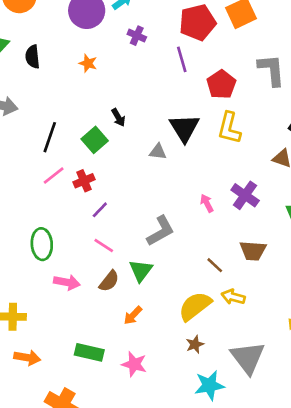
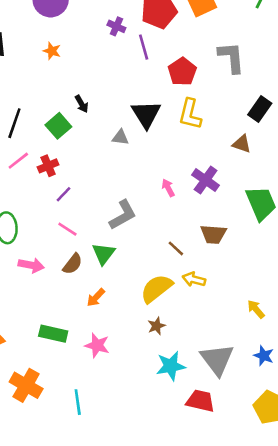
purple cross: (137, 36) -> (116, 26), moved
gray triangle: (248, 358) -> (217, 359), moved

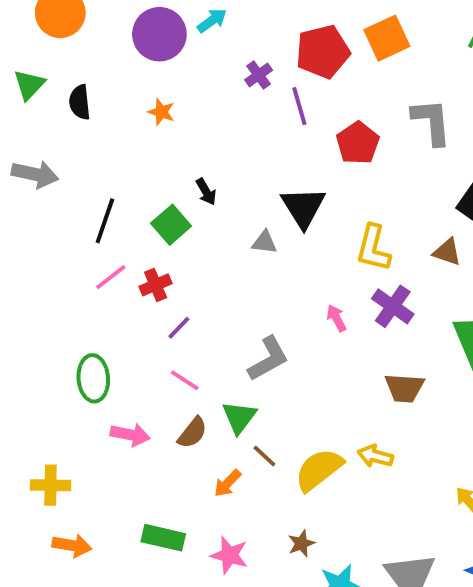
purple cross: (116, 26) -> (259, 75), turned 30
yellow L-shape: (190, 114) -> (373, 248), moved
brown line: (176, 248) -> (264, 456), moved
brown star: (156, 326) -> (301, 544), moved

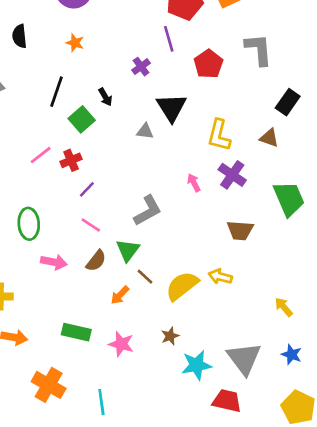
purple cross: (259, 75) -> (141, 67), moved
black line: (105, 221) -> (56, 92), moved

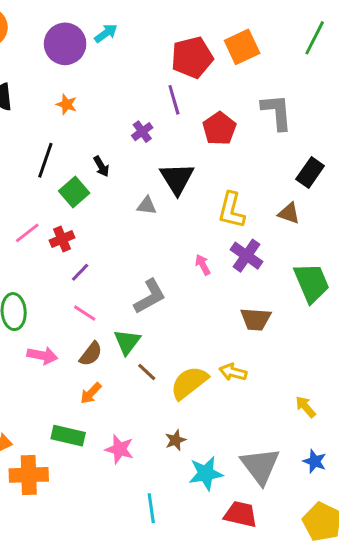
orange arrow: (120, 295) -> (91, 393), moved
orange cross: (49, 385) -> (29, 475), moved, turned -32
cyan line: (101, 402) -> (151, 508), moved

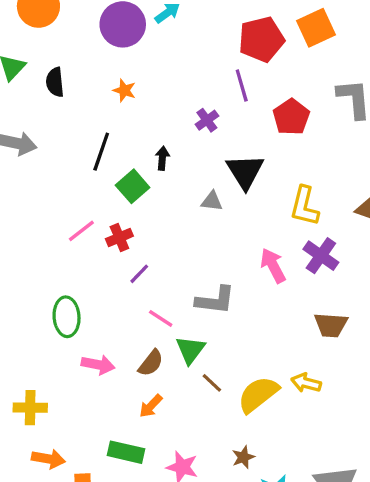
black arrow: (101, 166) -> (162, 158), turned -145
pink arrow: (203, 265) -> (273, 266), size x1.5
gray L-shape: (150, 296) -> (215, 300), turned 36
pink line: (85, 313) -> (161, 318), moved

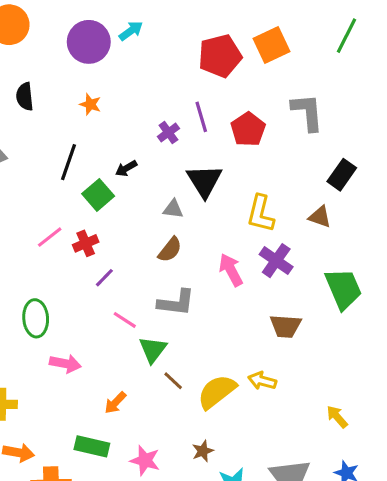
purple line: (242, 86) -> (201, 117), moved
black arrow: (162, 158) -> (126, 168), turned -125
brown semicircle: (151, 363) -> (170, 250), moved

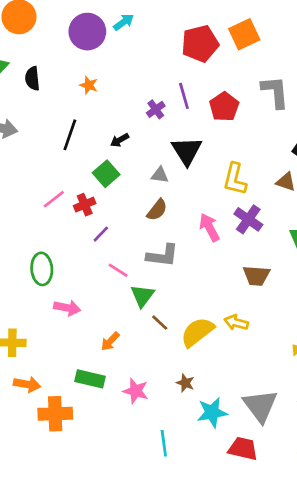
green square: (98, 195) -> (106, 174), moved
brown star: (203, 451) -> (185, 383), turned -30

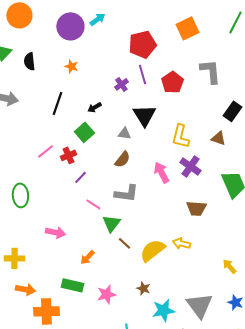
red pentagon: (200, 44) -> (142, 44), moved
green ellipse: (42, 269) -> (20, 195), moved
pink star: (136, 391) -> (106, 294), turned -30

